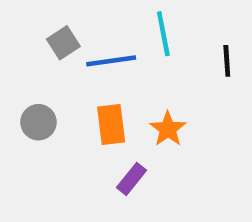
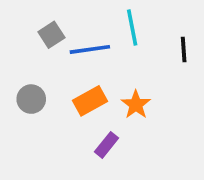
orange rectangle: (111, 124) -> (90, 101), turned 68

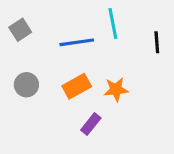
gray square: (51, 35) -> (20, 30), moved
orange star: (136, 105) -> (116, 89), turned 30

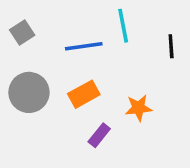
gray circle: (26, 85) -> (29, 92), size x1.5
orange star: (116, 89) -> (139, 108), moved

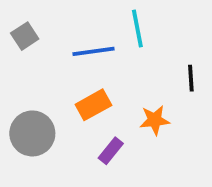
black line: (171, 46) -> (191, 78), moved
gray circle: (29, 92) -> (32, 133), moved

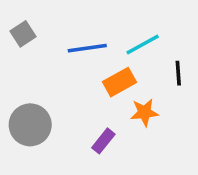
cyan line: (137, 28) -> (143, 45), moved, turned 72
orange rectangle: (93, 105) -> (119, 82), moved

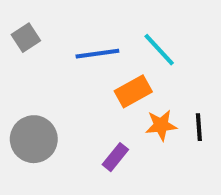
cyan line: (143, 45) -> (159, 50), turned 76
black line: (178, 73) -> (199, 127), moved

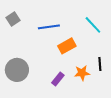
cyan line: (159, 50) -> (93, 25), moved
orange star: (161, 125) -> (82, 73), moved

